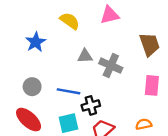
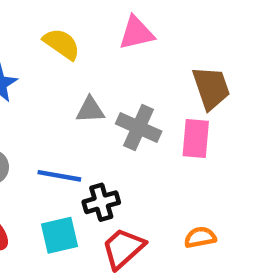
pink rectangle: (152, 85) -> (196, 138), moved

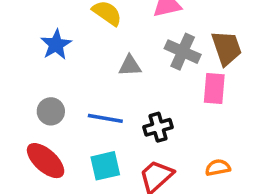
gray cross: (139, 127) -> (183, 52), moved
black cross: (101, 202) -> (158, 127), moved

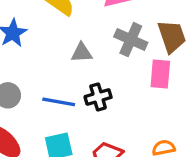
black cross: (158, 127) -> (98, 97), moved

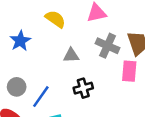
blue line: (59, 102) -> (41, 97), moved, turned -65

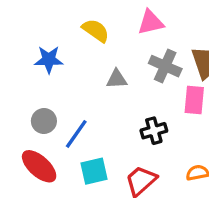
blue star: (20, 41) -> (49, 60), turned 30
black cross: (83, 88) -> (154, 131), moved

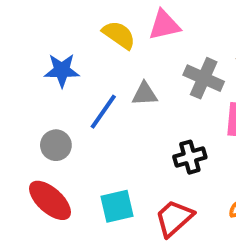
pink triangle: (151, 22) -> (164, 25), moved
blue line: (76, 134) -> (103, 112), moved

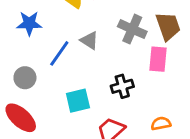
gray triangle: (145, 94) -> (89, 41), turned 36
cyan square: (117, 206) -> (78, 101), moved

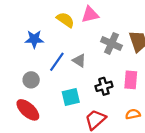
gray triangle: (89, 41) -> (79, 61), moved
pink rectangle: (158, 59) -> (131, 80), moved

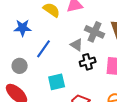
gray triangle: (79, 61) -> (77, 45), moved
black cross: (104, 86) -> (88, 62), moved

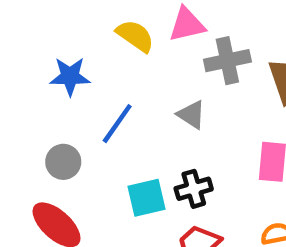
gray cross: (95, 32) -> (227, 61), moved, turned -36
black cross: (88, 62) -> (194, 189), moved

